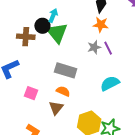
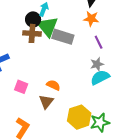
brown cross: (26, 37) -> (32, 33), moved
gray star: (94, 47) -> (97, 64), moved
gray rectangle: (66, 70) -> (63, 37), moved

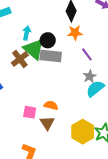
black circle: (33, 19) -> (48, 40), moved
brown cross: (32, 33) -> (20, 59), turned -30
pink square: (21, 87) -> (30, 112), moved

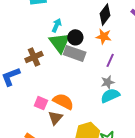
purple line: (87, 54) -> (110, 60), turned 48
brown cross: (20, 59) -> (34, 57), moved
orange semicircle: (51, 105) -> (63, 101), size x1.5

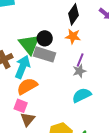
cyan arrow: (57, 25) -> (23, 67), moved, size x1.6
gray star: (108, 82) -> (79, 71), moved
orange semicircle: (63, 101) -> (27, 86), moved, turned -55
pink square: (41, 103) -> (21, 106), moved

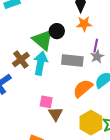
gray rectangle: (44, 54) -> (72, 60), moved
orange semicircle: (27, 86) -> (83, 88), moved

